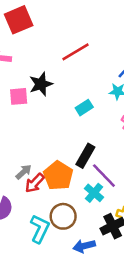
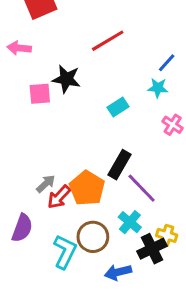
black star: (41, 84) -> (66, 79), turned 30
cyan cross: (94, 193) -> (130, 222), moved

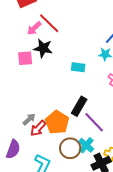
red line: (108, 41) -> (49, 23), moved, turned 75
pink arrow: (19, 48) -> (34, 28), moved, turned -49
cyan rectangle: (118, 107) -> (78, 67), turned 40
brown circle: (93, 237) -> (70, 148), moved

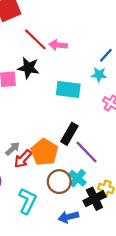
pink arrow: (34, 28) -> (58, 45), moved, turned 49
cyan rectangle: (78, 67) -> (68, 89), size x1.5

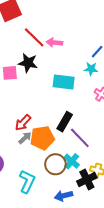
gray arrow: (13, 149) -> (25, 138), moved
orange pentagon: (44, 152) -> (42, 138), turned 30
red arrow: (23, 159) -> (23, 123), moved

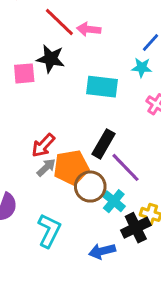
brown circle: (55, 164) -> (90, 187), moved

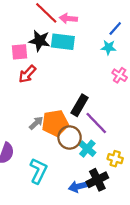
cyan rectangle: (102, 87) -> (63, 42), moved
red arrow: (43, 145) -> (27, 74), moved
black cross: (136, 228) -> (97, 180), moved

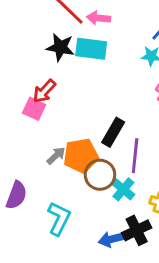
pink square: (19, 52) -> (34, 109), moved, turned 30
purple line: (96, 123) -> (135, 156), turned 50

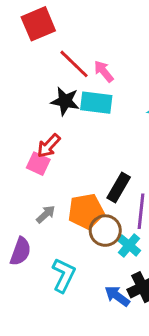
pink arrow: (98, 18) -> (104, 71), turned 45
gray arrow: (56, 156) -> (46, 214), moved
blue arrow: (112, 239) -> (117, 296), turned 50

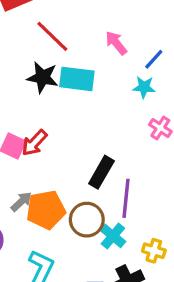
pink arrow: (104, 71) -> (116, 43), moved
red arrow: (49, 146) -> (34, 143), moved
orange pentagon: (86, 211) -> (46, 210), moved

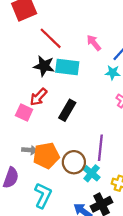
red arrow: (34, 143) -> (38, 97), moved
black rectangle: (101, 172) -> (67, 110), moved
gray arrow: (21, 202) -> (30, 150), turned 48

